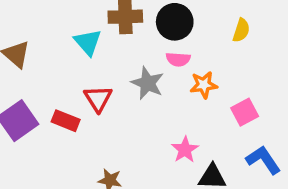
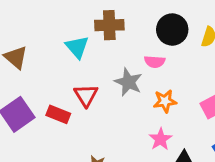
black circle: (175, 22) -> (172, 30), moved
orange star: (204, 85) -> (165, 101), moved

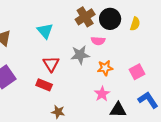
brown cross: (109, 25) -> (85, 17), moved, turned -30
gray star: (128, 82) -> (80, 55), turned -30
red rectangle: (58, 114) -> (44, 85), moved

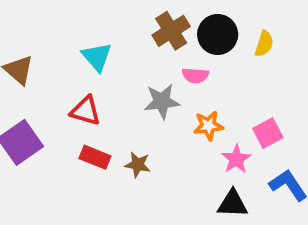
red triangle: (51, 64) -> (86, 111), moved, turned -42
pink star: (102, 94) -> (236, 159), moved
brown star: (58, 112) -> (138, 165), moved

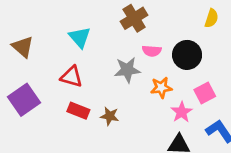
black circle: (218, 34) -> (187, 55), moved
yellow semicircle: (264, 44) -> (211, 18), moved

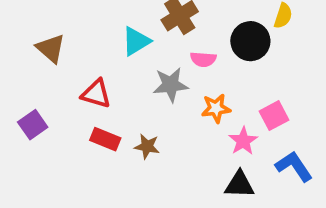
cyan triangle: (80, 37) -> (136, 41), moved, turned 40
brown triangle: (23, 47) -> (51, 48), moved
black circle: (187, 55) -> (250, 41), moved
purple square: (24, 100) -> (33, 125), size x0.7

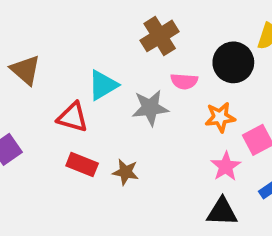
cyan triangle: (136, 41) -> (103, 85), moved
orange star: (216, 108) -> (220, 117), moved

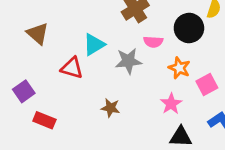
orange star: (220, 117) -> (179, 68), turned 30
red rectangle: (82, 164) -> (44, 120), moved
pink star: (226, 166) -> (171, 104), moved

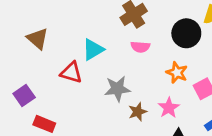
pink semicircle: (153, 42) -> (140, 47), moved
gray star: (128, 61) -> (117, 89), moved
brown star: (111, 108) -> (138, 112), moved, turned -30

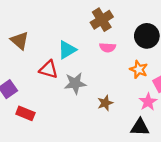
gray star: (117, 89) -> (75, 83), moved
pink star: (169, 108) -> (148, 102), moved

